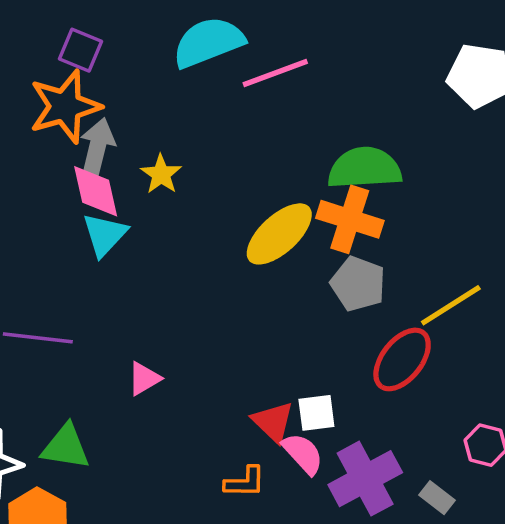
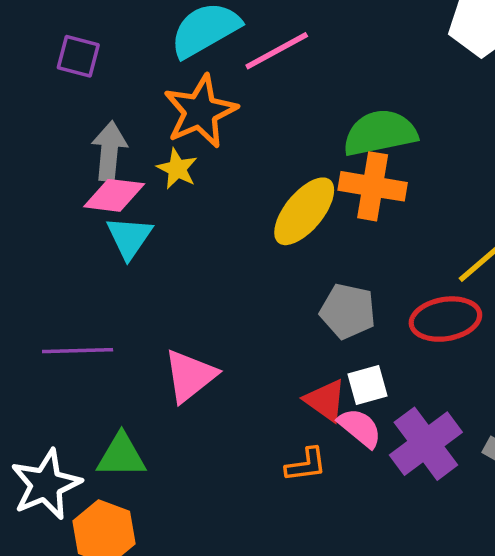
orange star: (65, 107) -> (200, 111), moved
pink diamond: (96, 191) -> (114, 195), turned -62
gray pentagon: (358, 284) -> (348, 311), moved
red ellipse: (402, 359) -> (445, 319), turned 50
pink triangle: (144, 379) -> (190, 376), size x1.6

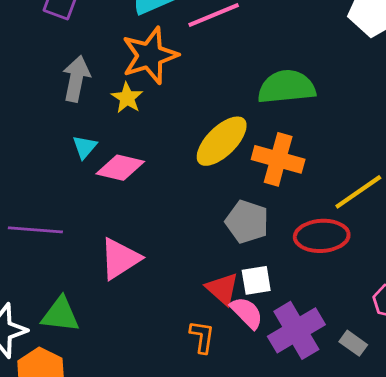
orange cross: (373, 186) -> (278, 159), moved
pink diamond: (114, 195) -> (120, 168), moved
cyan triangle: (129, 237) -> (85, 147), size x0.7
orange L-shape: (306, 465) -> (202, 337), turned -80

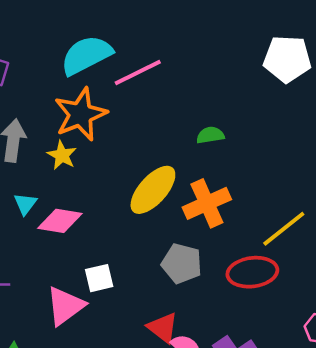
green semicircle: (287, 87) -> (210, 135), size x0.5
orange cross: (278, 159) -> (207, 203), turned -36
white square: (256, 280) -> (99, 278), moved

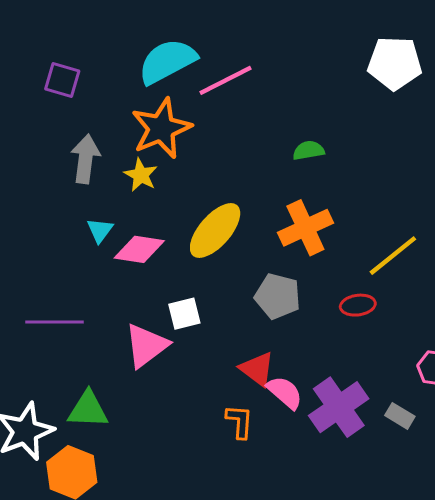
yellow ellipse: (153, 190) -> (215, 231), moved
red ellipse: (252, 272) -> (358, 305), size x0.6

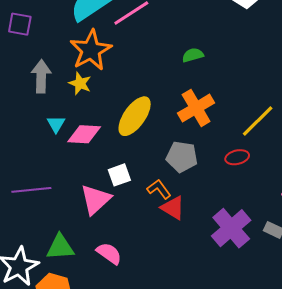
pink semicircle: (285, 392) -> (109, 253), moved
orange L-shape: (240, 422) -> (159, 189), moved, turned -35

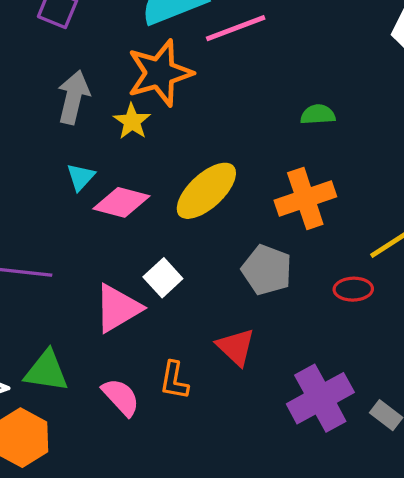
white square: (119, 175) -> (163, 278), turned -35
orange L-shape: (159, 189) -> (174, 380), moved, turned -145

